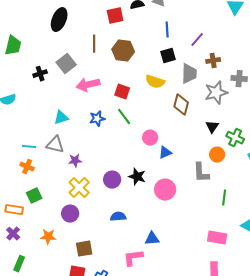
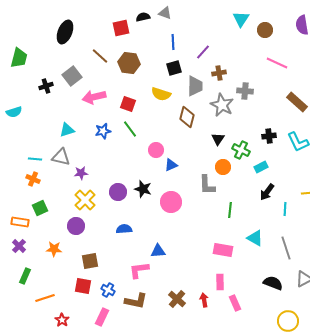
brown line: (94, 44) -> (100, 56), turned -48
gray star: (216, 93) -> (222, 105), turned -30

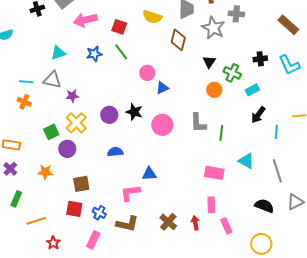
gray L-shape: (207, 185) -> (198, 123), moved
green square: (40, 208) -> (51, 132), moved
yellow circle: (288, 321) -> (261, 244), moved

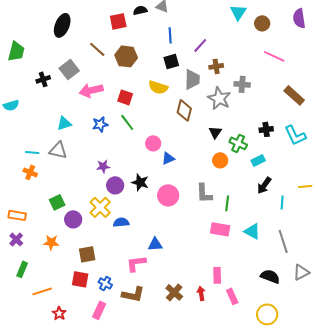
purple star: (72, 96) -> (103, 166), moved
yellow cross: (76, 123) -> (100, 207), moved
pink rectangle: (214, 173) -> (220, 229), moved

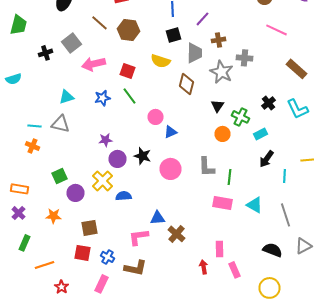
black cross: (266, 129) -> (268, 103), turned -32
brown cross: (174, 292) -> (176, 234), moved

